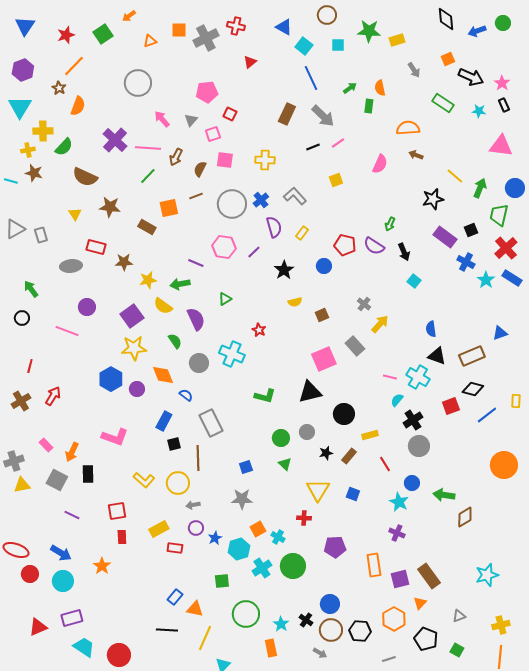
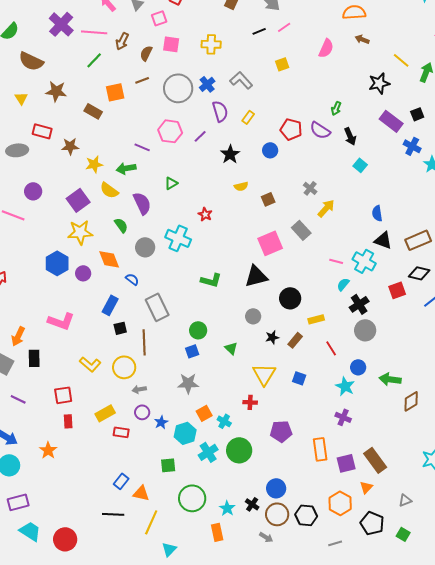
green circle: (281, 438) -> (198, 330), moved

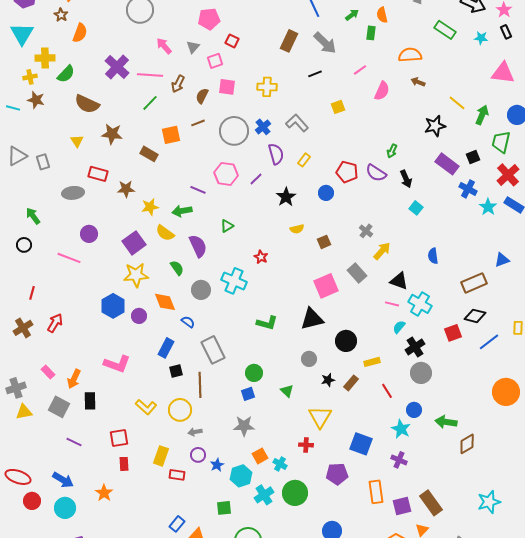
pink line: (284, 27) -> (360, 70), moved
black triangle: (383, 240) -> (399, 281), moved
blue square: (299, 378) -> (361, 444), moved, size x1.6
yellow rectangle: (105, 413) -> (161, 456), turned -42

